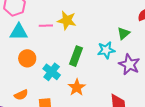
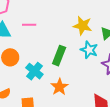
yellow star: (67, 20) -> (83, 26), moved
cyan star: (106, 50) -> (89, 50), turned 30

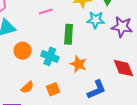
pink line: (29, 25) -> (46, 12), moved

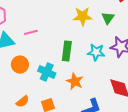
pink line: (46, 12) -> (31, 32), moved
cyan star: (96, 20) -> (96, 52), moved

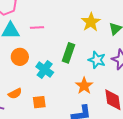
yellow star: (83, 16) -> (91, 22), turned 30
orange star: (75, 81) -> (84, 86), moved

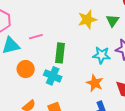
yellow star: (91, 22) -> (87, 20), turned 30
green rectangle: (69, 53) -> (60, 53), moved

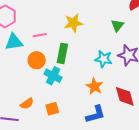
yellow star: (87, 20) -> (73, 23), moved
orange circle: (26, 69) -> (37, 60), moved

